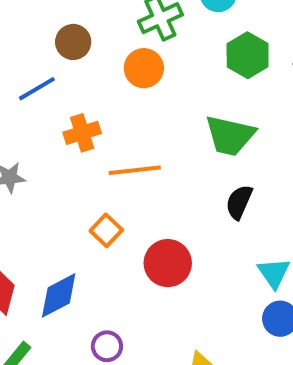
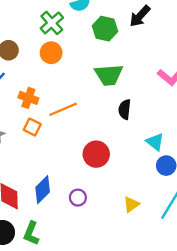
orange cross: (82, 133) -> (28, 98), turned -36
orange square: (106, 230) -> (32, 127), moved
purple circle: (107, 346) -> (78, 198), moved

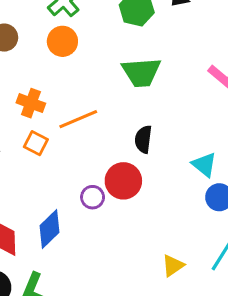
black semicircle: (125, 109) -> (143, 139), moved
purple circle: (78, 198) -> (93, 197), moved
yellow triangle: (131, 204) -> (173, 266), moved

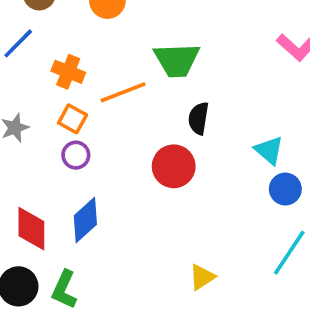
green trapezoid: (141, 72) -> (177, 60), moved
purple circle: (93, 197) -> (76, 155), moved
yellow triangle: (173, 266) -> (202, 277), moved

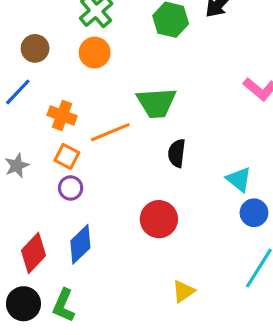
red circle: (174, 166) -> (159, 219), moved
red diamond: (31, 229) -> (34, 253), turned 45

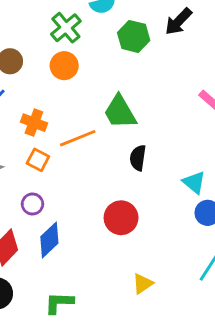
green trapezoid: (156, 103) -> (120, 112), turned 63
purple circle: (71, 188) -> (32, 204), moved
green L-shape: (64, 305) -> (59, 303), moved, turned 68

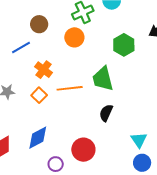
green hexagon: (134, 36) -> (124, 45), moved
purple circle: (32, 204) -> (56, 164), moved
blue diamond: (49, 240) -> (38, 138), moved

